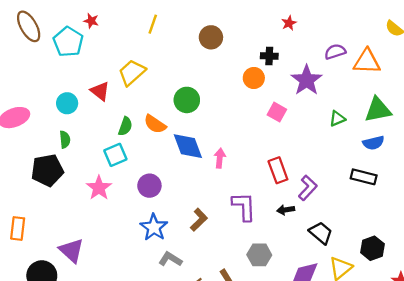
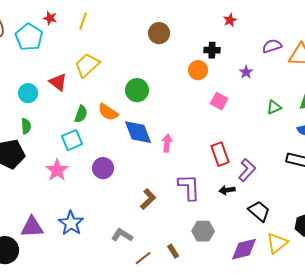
yellow line: (153, 24) -> (83, 21), moved
purple star: (307, 80) -> (246, 72), size x0.5
blue star: (154, 227) -> (71, 223), moved
purple triangle: (71, 250) -> (32, 227), turned -45

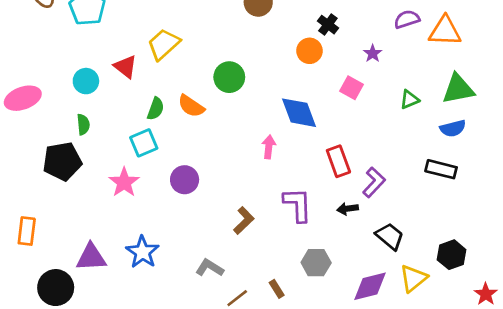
black cross: (212, 50) -> (328, 25), turned 35
pink square: (219, 101) -> (352, 88), moved
blue diamond: (138, 132) -> (299, 113), moved

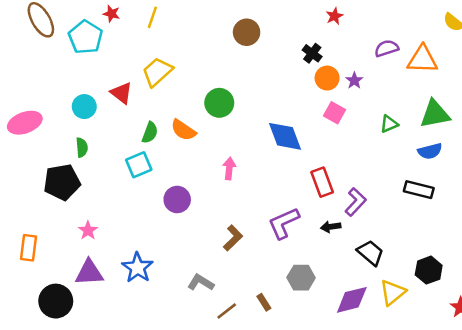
orange circle: (309, 51) -> (327, 78), moved
pink arrow: (269, 147) -> (229, 169), moved
pink star: (124, 182) -> (88, 230), moved, size x0.7
purple L-shape: (298, 205) -> (284, 223), turned -112

